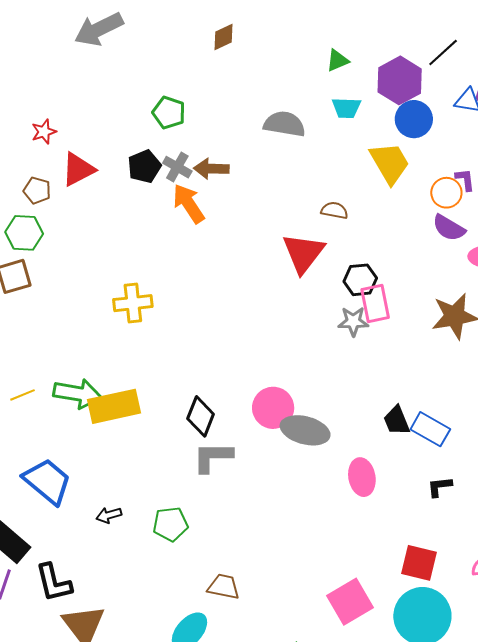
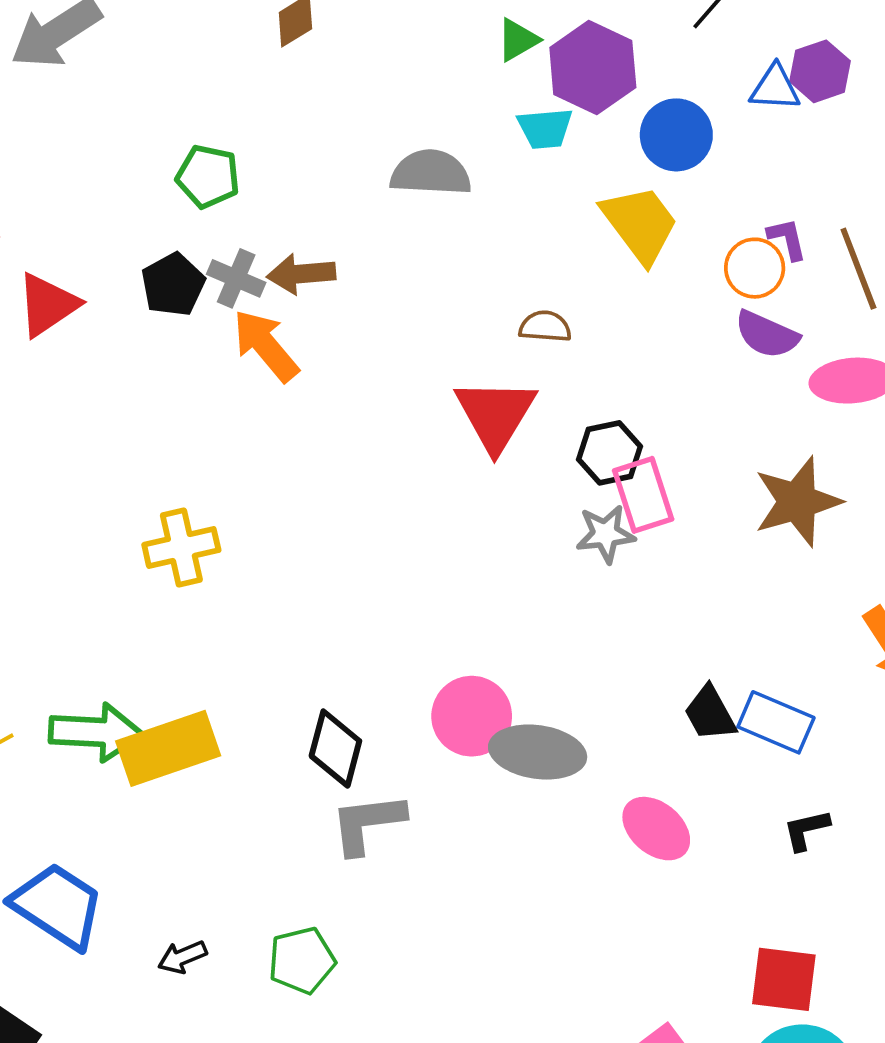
purple hexagon: (400, 80) -> (593, 68), moved
pink ellipse: (362, 477) -> (656, 829), turned -33

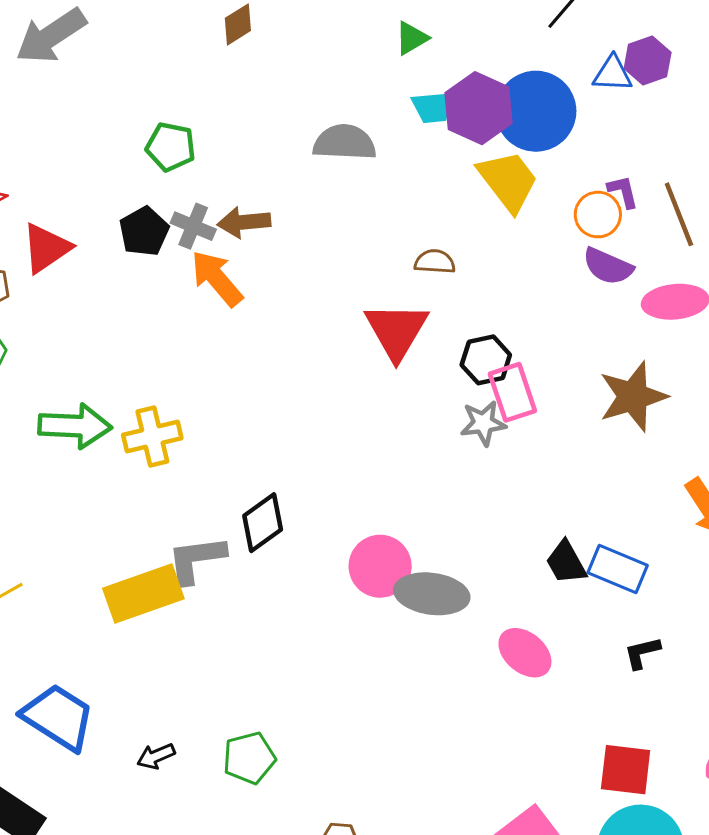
purple hexagon: (593, 68) -> (479, 108), moved
blue circle: (676, 135) -> (536, 111), size x1.4
green arrow: (96, 732) -> (75, 426), moved
black diamond: (335, 748) -> (263, 523), moved, turned 40
gray L-shape: (367, 823) -> (196, 559), moved

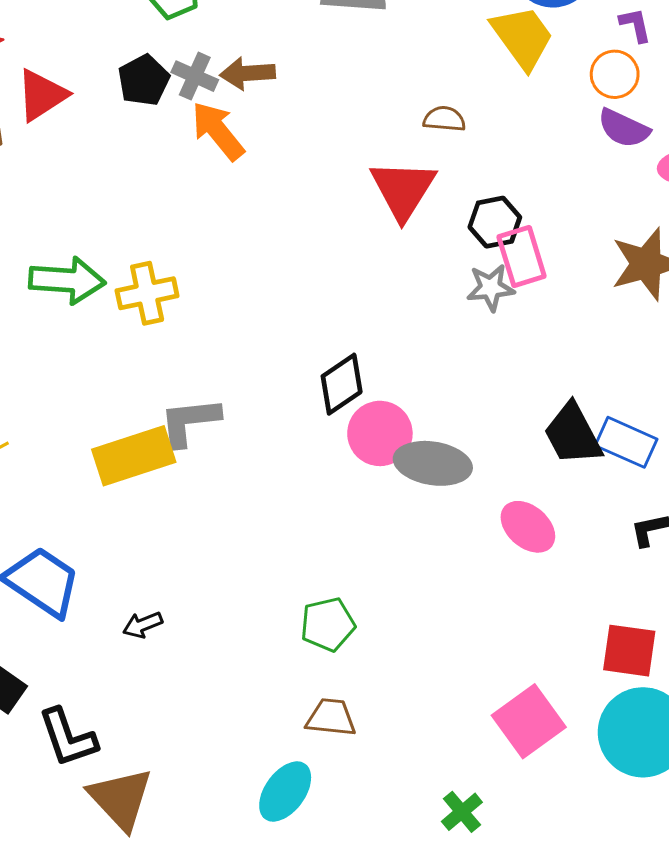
purple L-shape: (623, 192) -> (635, 25), moved
black diamond: (263, 523) -> (342, 384), moved
black trapezoid: (566, 562) -> (573, 434), size x1.4
green pentagon: (249, 758) -> (328, 624), moved

